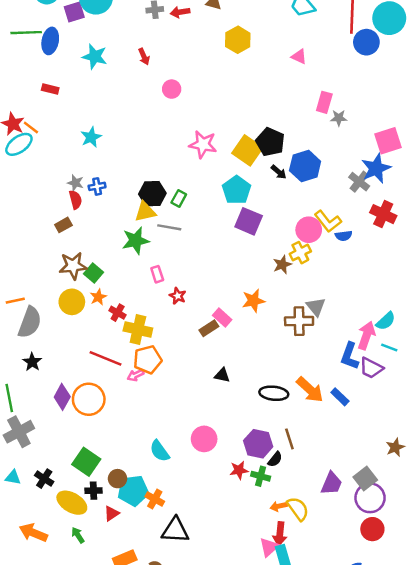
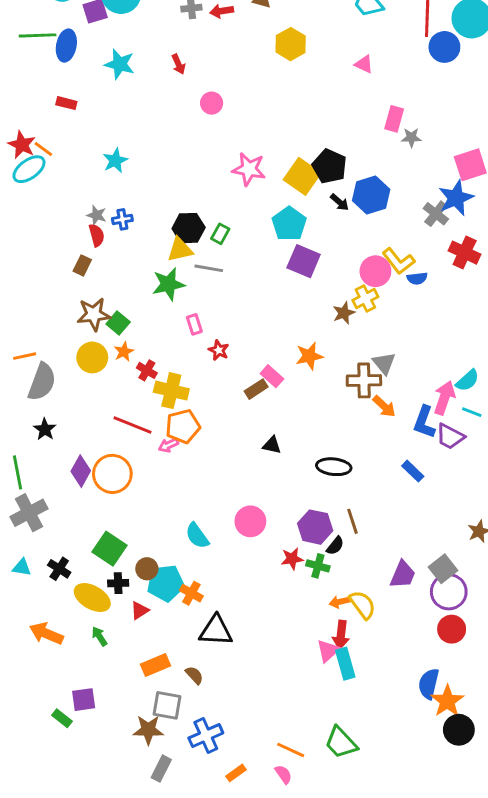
brown rectangle: (63, 225) -> (82, 265), turned -35
orange arrow: (310, 390) -> (384, 406), moved, size x0.7

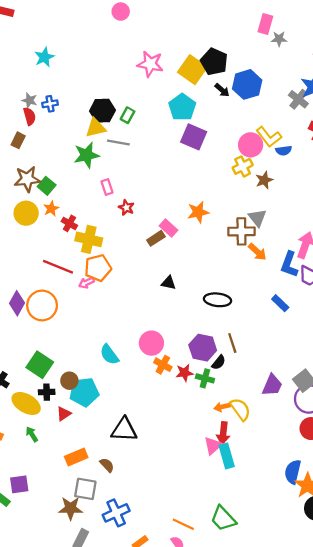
brown star: (344, 313) -> (264, 180), moved
orange cross: (191, 593) -> (163, 365), moved

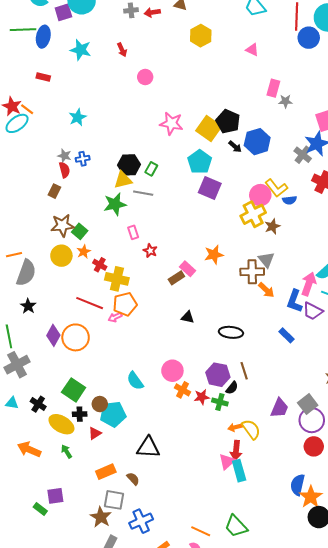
yellow cross: (243, 166) -> (253, 214), size x1.4
brown star: (71, 508) -> (101, 517), turned 30

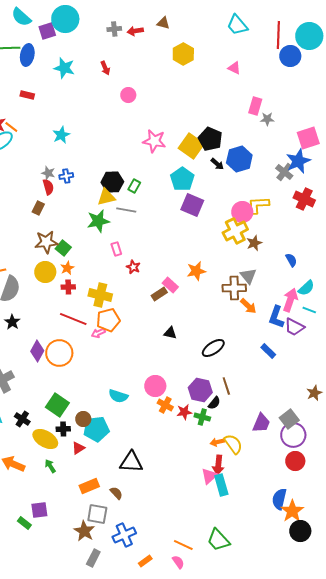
yellow L-shape: (276, 188) -> (258, 205), turned 125
blue semicircle: (290, 200) -> (291, 260), moved, turned -112
red cross: (100, 265) -> (68, 287), moved, turned -32
black ellipse: (231, 332) -> (213, 348), turned -40
cyan semicircle: (135, 381) -> (118, 396), turned -36

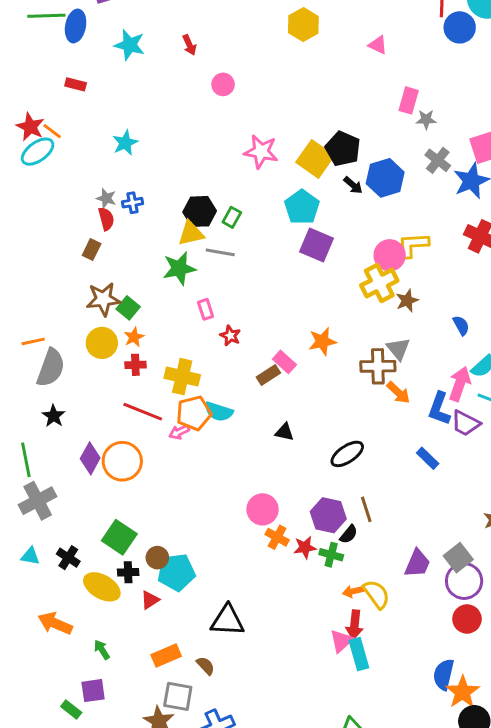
gray cross: (284, 172) -> (438, 160), moved
cyan semicircle: (118, 396) -> (219, 412), moved
green arrow: (50, 466) -> (102, 650), moved

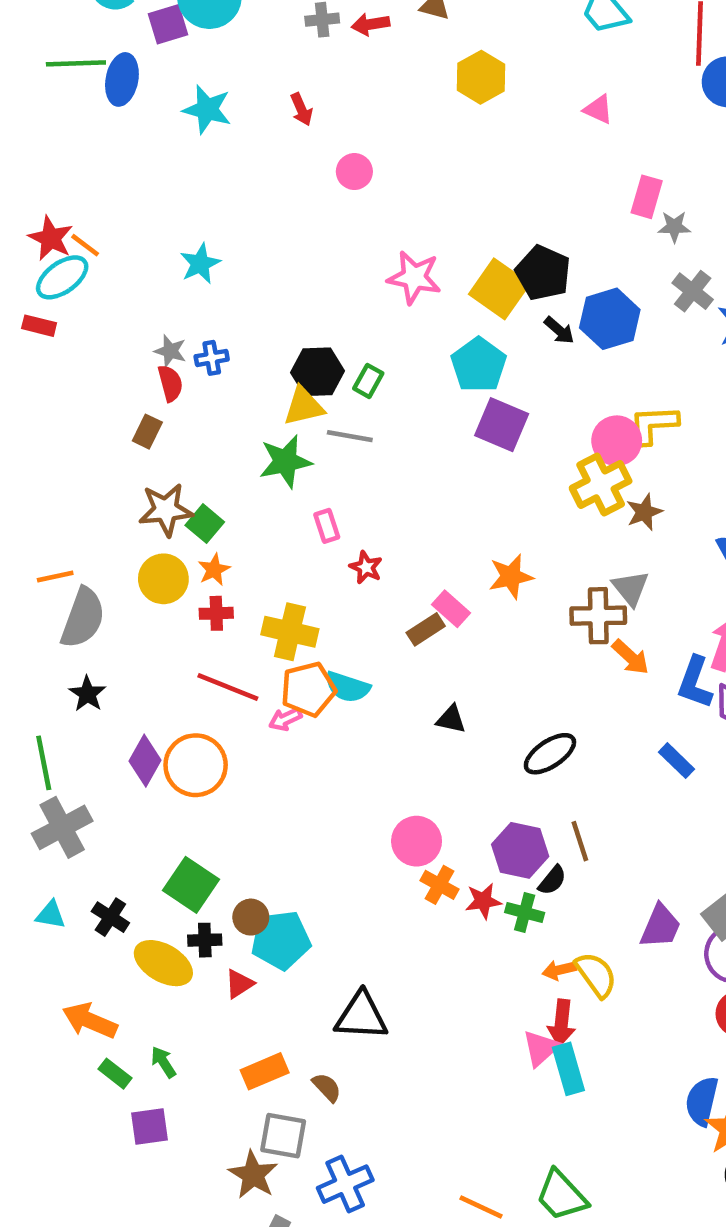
red rectangle: (76, 84) -> (39, 326), moved
green rectangle: (71, 710) -> (115, 1074), moved

